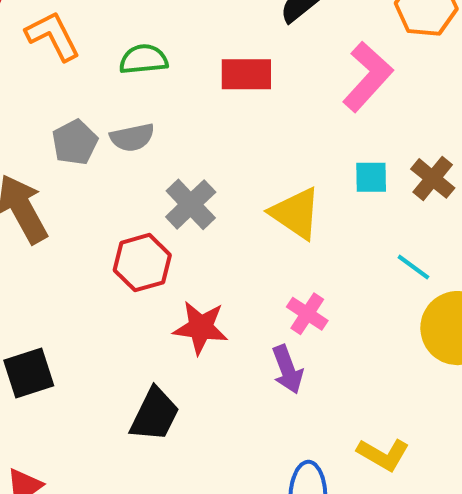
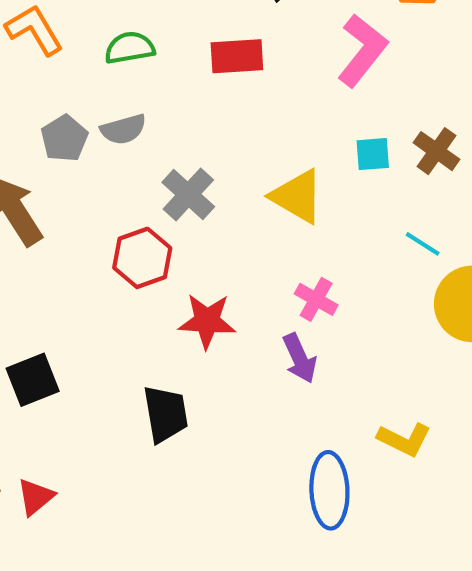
black trapezoid: (155, 414) -> (165, 414), turned -32

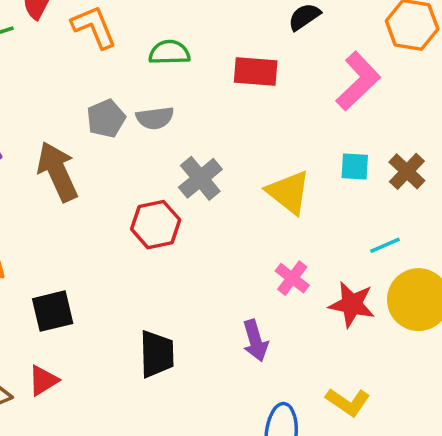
cyan line: (423, 244) -> (385, 245), turned -64
red star: (207, 321) -> (352, 304), moved
purple arrow: (300, 358) -> (255, 341), moved
red triangle: (36, 497) -> (43, 380), moved

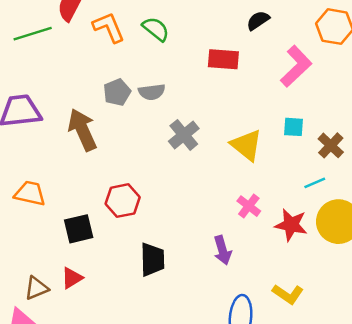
green semicircle: (169, 52) -> (156, 29), moved, turned 40
brown cross: (407, 171) -> (331, 145), moved
red hexagon: (156, 225) -> (123, 201), moved

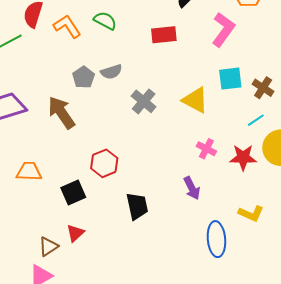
cyan square: (293, 127) -> (230, 79), size x1.4

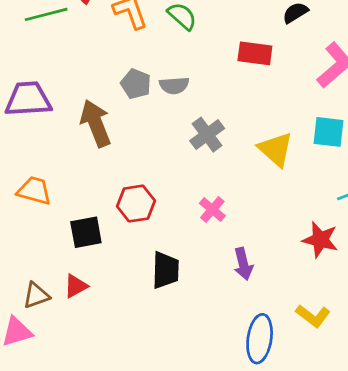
gray pentagon: (84, 77) -> (136, 84), turned -30
pink cross: (206, 149) -> (212, 209), moved

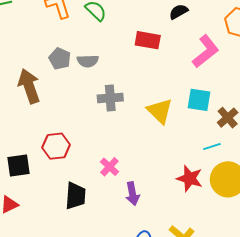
gray cross: (207, 135) -> (110, 98), turned 30
pink cross: (212, 209) -> (109, 167), moved

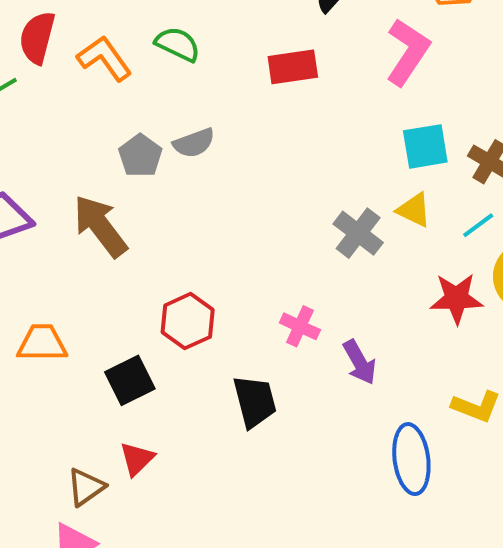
gray pentagon: (60, 59) -> (140, 156), turned 30
gray cross: (110, 98) -> (358, 233), moved, turned -30
yellow triangle: (160, 111) -> (414, 210), moved, size x0.7

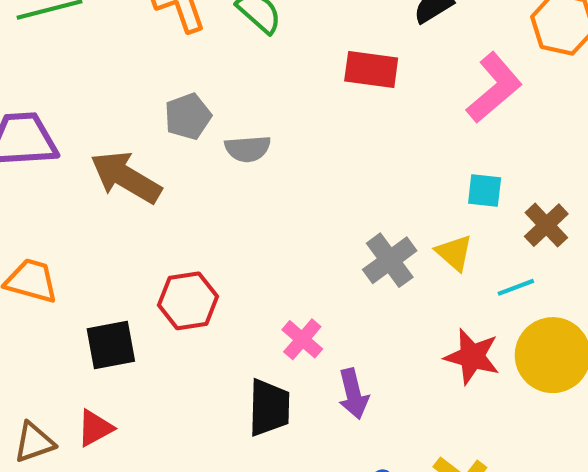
gray semicircle: (194, 143) -> (248, 149), moved
cyan square: (425, 146) -> (485, 191), size x0.7
brown arrow: (100, 226) -> (126, 177), turned -38
black trapezoid: (255, 401) -> (269, 408), moved

